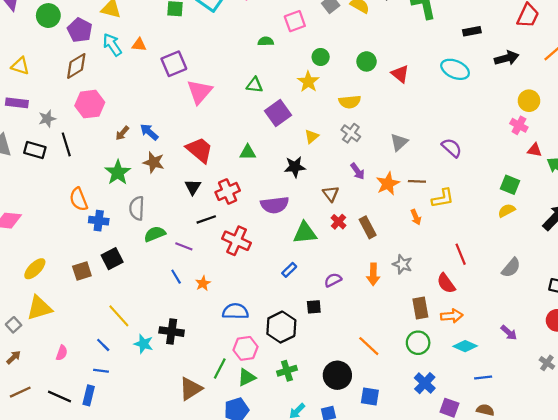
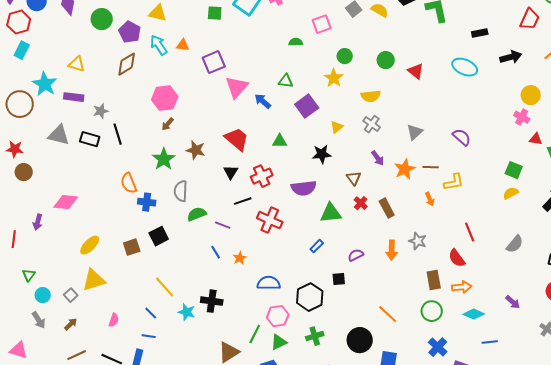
pink hexagon: (90, 104) -> (165, 98), moved
blue arrow: (149, 132) -> (263, 101), moved

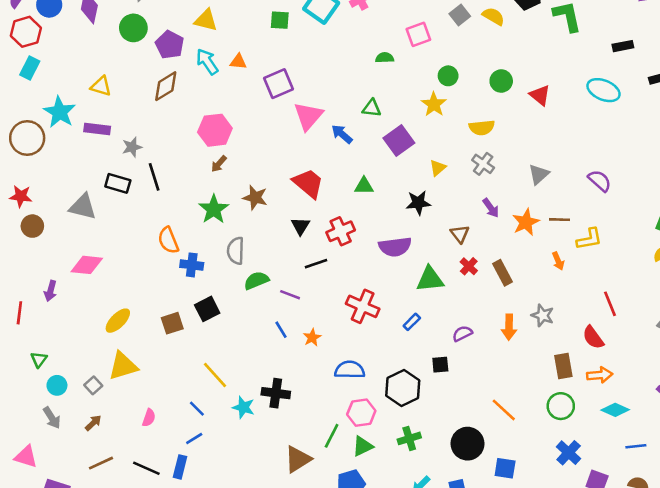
gray triangle: (59, 135) -> (83, 207), moved
red cross: (270, 220) -> (363, 306), moved
blue line: (149, 336) -> (194, 438), turned -40

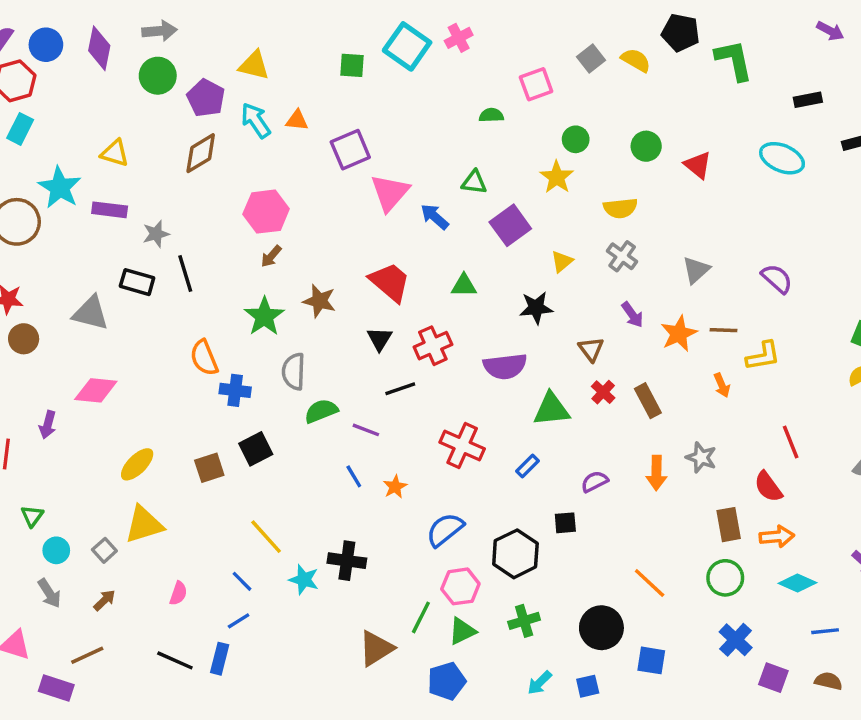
blue semicircle: (350, 370) -> (445, 530), turned -40
brown line: (101, 463) -> (87, 655), moved

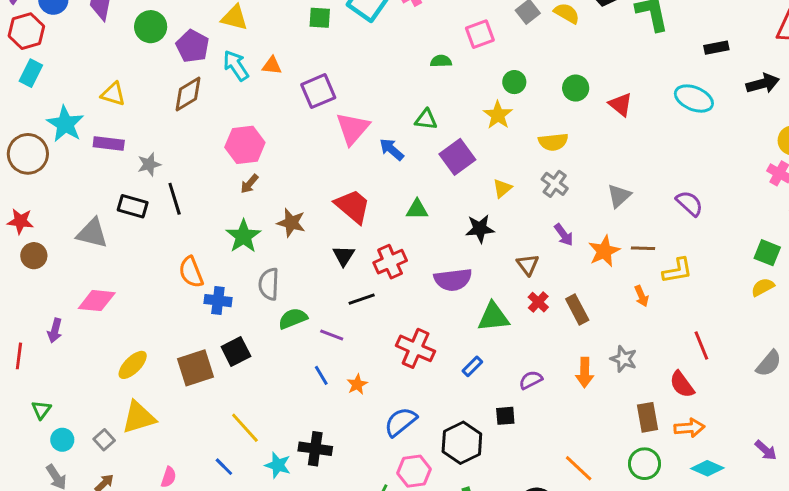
brown square: (209, 468) -> (195, 368), size x1.4

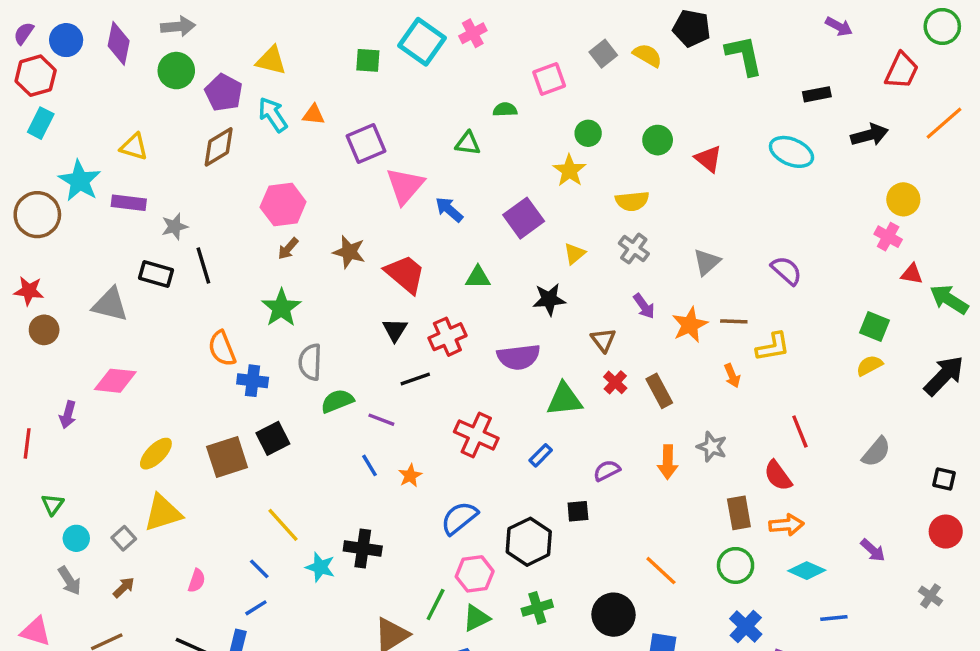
green triangle: (426, 119) -> (468, 143), moved
brown star: (291, 223) -> (349, 252), moved

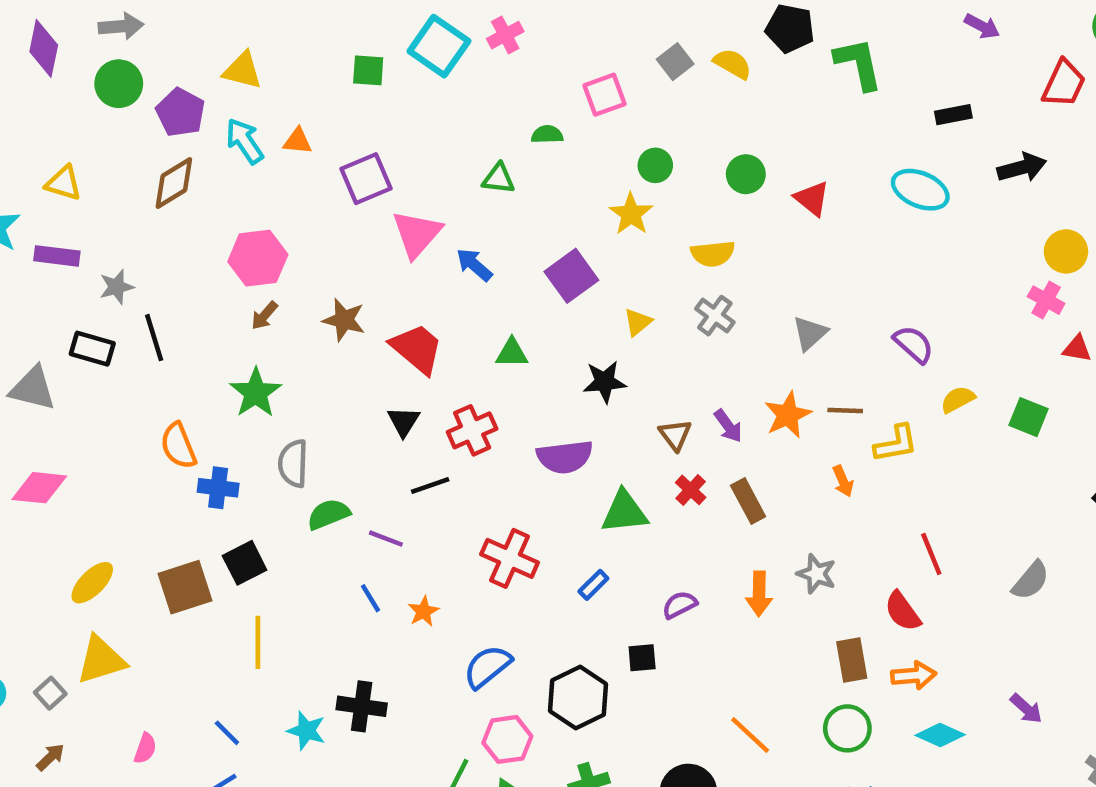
purple arrow: (644, 306) -> (728, 426), moved
yellow semicircle: (869, 365) -> (958, 399), moved
yellow line: (283, 525) -> (258, 642), moved, turned 42

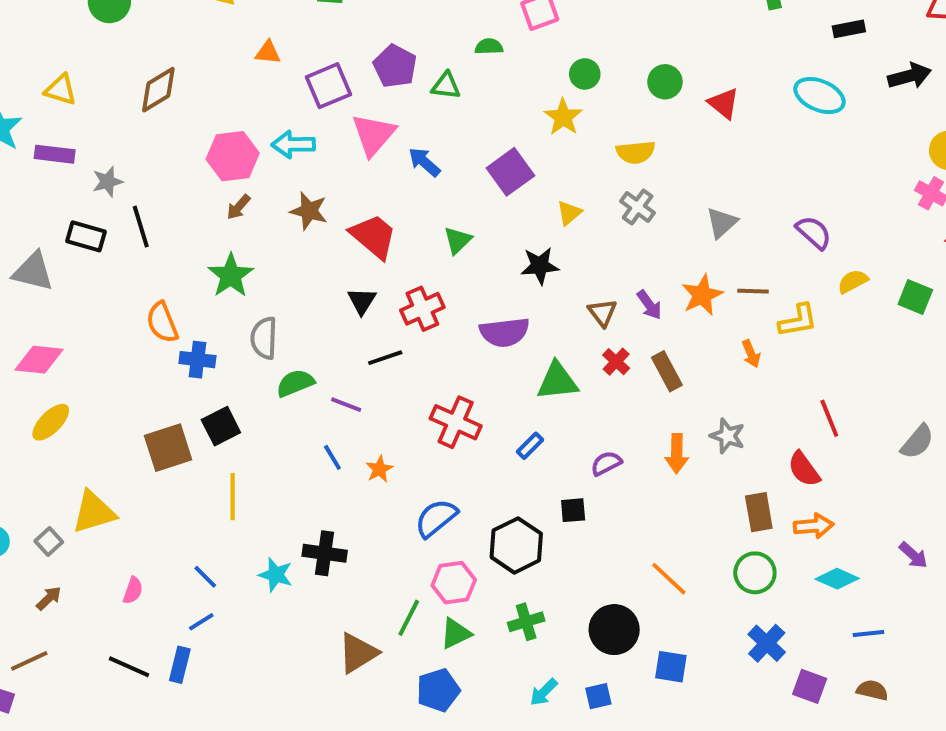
purple pentagon: (181, 112) -> (395, 66), moved
cyan arrow: (245, 141) -> (293, 144), moved, turned -57
green triangle: (512, 353) -> (458, 240), turned -44
yellow ellipse: (92, 583) -> (51, 422), moved

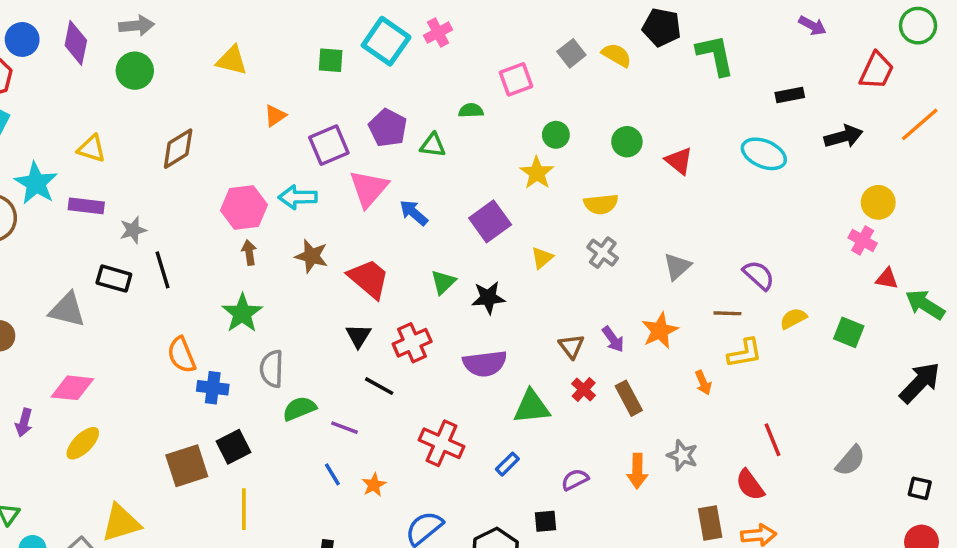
orange triangle: (268, 52) -> (275, 116), turned -40
brown arrow: (239, 207) -> (249, 253), turned 130
black star: (540, 266) -> (488, 298), moved
brown line: (753, 291) -> (727, 313), moved
black line: (385, 358) -> (379, 386), turned 48

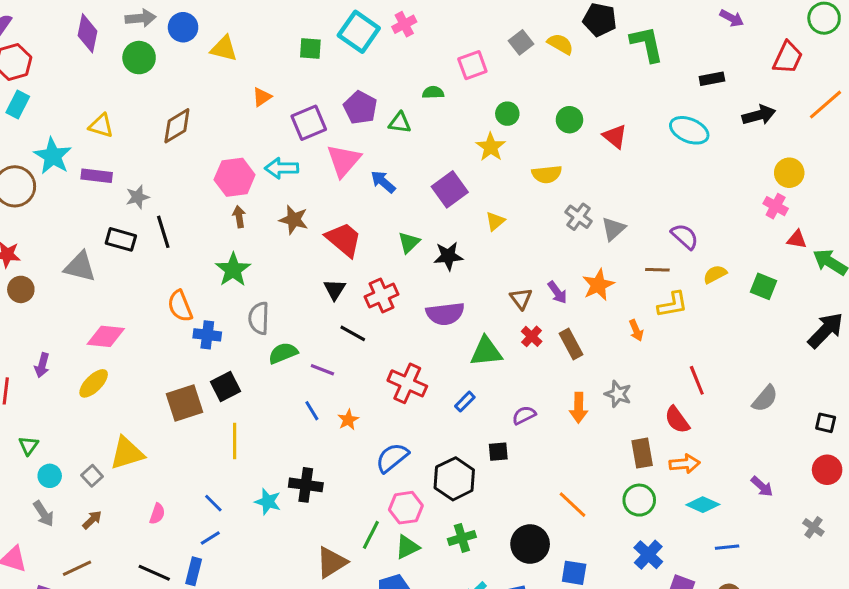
blue circle: (22, 39) -> (183, 27), moved
gray cross: (603, 253) -> (579, 217), moved
pink diamond: (72, 388) -> (106, 336), moved

